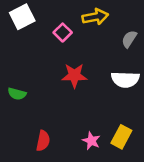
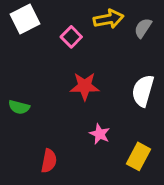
gray semicircle: (129, 39) -> (143, 28), moved
white semicircle: (125, 79) -> (143, 91), turned 104
pink star: (91, 141) -> (100, 134), moved

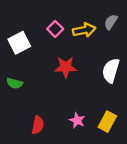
white square: (25, 19) -> (19, 43), moved
yellow arrow: (109, 19) -> (84, 30), moved
pink star: (100, 134) -> (77, 120), moved

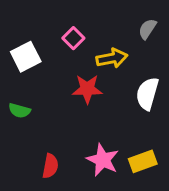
yellow arrow: (84, 30) -> (112, 58), moved
pink star: (77, 120) -> (103, 160), size x1.5
yellow rectangle: (107, 122) -> (143, 161), turned 42

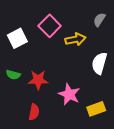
pink square: (73, 38) -> (50, 26), size x1.5
red star: (87, 89) -> (38, 80), moved
pink star: (103, 160) -> (69, 94), moved

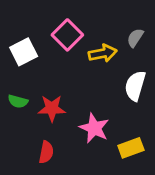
gray semicircle: (99, 20) -> (135, 38), moved

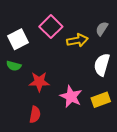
green semicircle: (18, 101) -> (14, 66), moved
yellow rectangle: (131, 148) -> (101, 100), moved

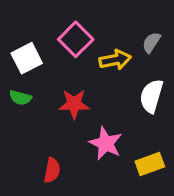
red star: (39, 82) -> (74, 104), moved
yellow rectangle: (101, 100) -> (150, 164), moved

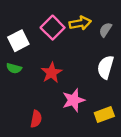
yellow arrow: (115, 60) -> (80, 23), moved
red star: (74, 104) -> (51, 73), turned -30
pink star: (106, 143) -> (74, 100), turned 30

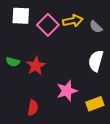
gray semicircle: (105, 30) -> (96, 27), turned -80
white square: (18, 41) -> (21, 16), moved, turned 30
red star: (51, 73) -> (36, 66), moved

